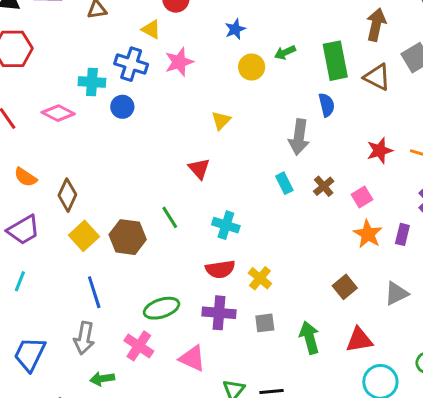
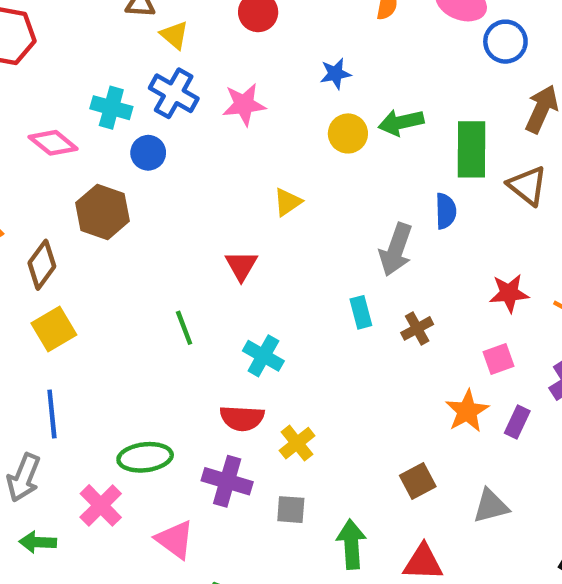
yellow triangle: (151, 29) -> (174, 35), moved
green arrow: (285, 52) -> (401, 122), size x1.4
pink square: (362, 197) -> (498, 359), moved
brown hexagon: (128, 237) -> (102, 212), moved

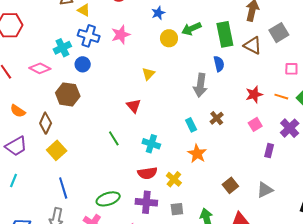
cyan cross: (111, 108) -> (62, 48), turned -30
cyan rectangle: (361, 312) -> (191, 125), moved
orange star: (467, 411) -> (197, 154), moved

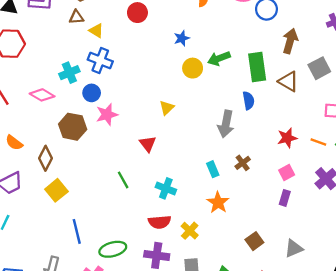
pink star: (121, 35) -> (107, 115), moved
purple rectangle: (269, 151) -> (285, 198), moved
blue line: (63, 188) -> (77, 231), moved

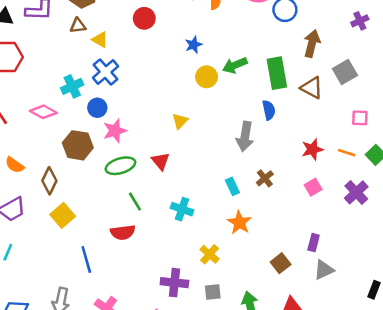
blue cross: (100, 60) -> (105, 72), turned 30
purple rectangle: (285, 198) -> (314, 243), moved
red semicircle: (160, 222) -> (123, 232), moved
green ellipse: (113, 249) -> (120, 166), moved

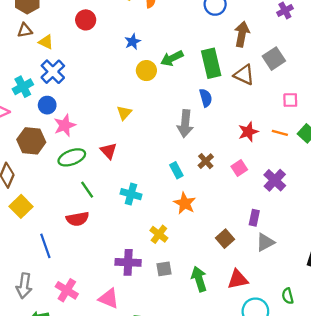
pink square: (313, 187) -> (239, 168), moved
purple cross: (356, 192) -> (275, 180), moved

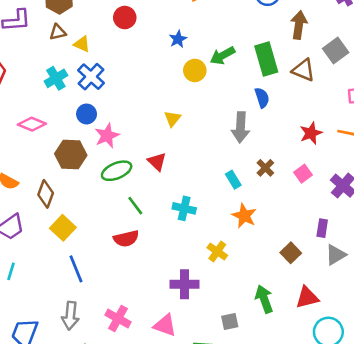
cyan cross: (23, 87) -> (56, 78), moved
blue line: (45, 246) -> (76, 269), moved
gray square: (164, 269) -> (230, 322), moved

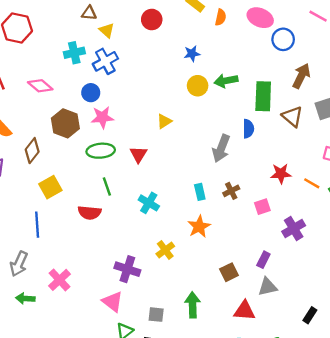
yellow square: (63, 228) -> (50, 187), moved
red triangle: (307, 297) -> (244, 311), moved
pink triangle: (165, 325) -> (113, 302), moved

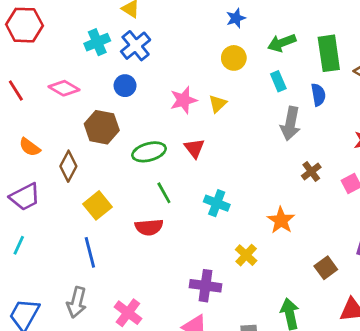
yellow circle: (198, 86) -> (234, 58), moved
pink star: (102, 117) -> (184, 100), moved
cyan rectangle: (200, 192) -> (278, 81), moved

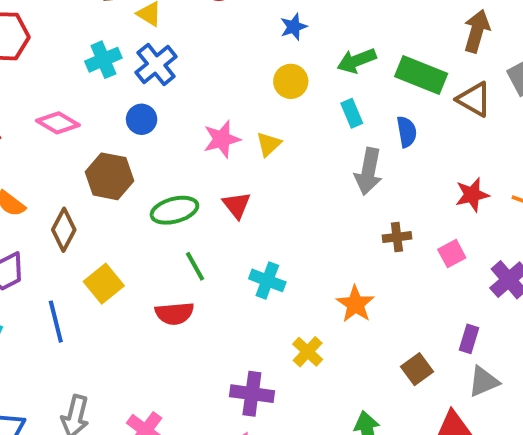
green rectangle: (329, 53) -> (421, 75), turned -60
brown cross: (311, 171) -> (397, 237), turned 30
blue line: (90, 252) -> (56, 322), moved

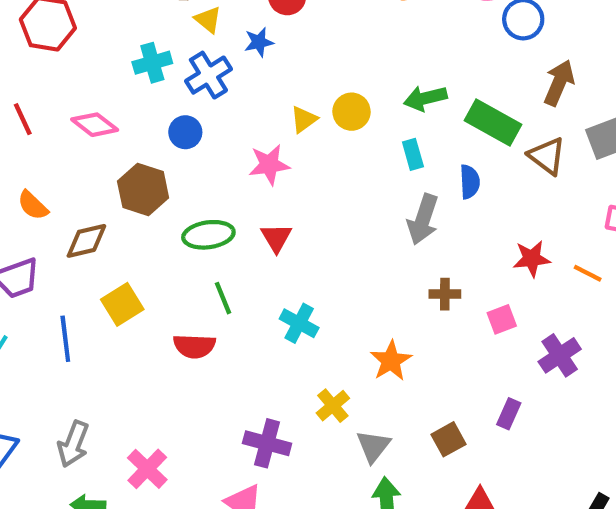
blue star: (294, 27) -> (259, 42), moved
yellow triangle: (269, 144) -> (304, 119), moved
brown diamond: (64, 230) -> (86, 241), turned 42
gray triangle: (483, 381) -> (373, 446), moved, turned -36

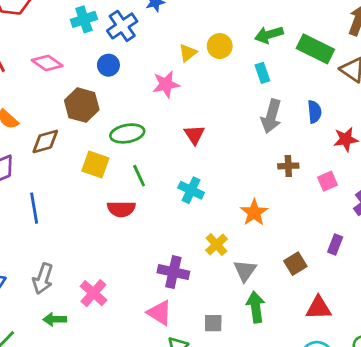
blue semicircle: (470, 182) -> (314, 112), moved
red triangle: (276, 238) -> (194, 135), moved
yellow square: (122, 304) -> (95, 164), moved, turned -36

